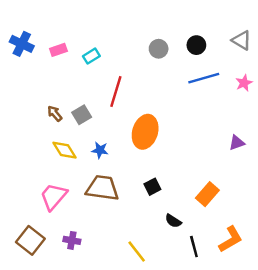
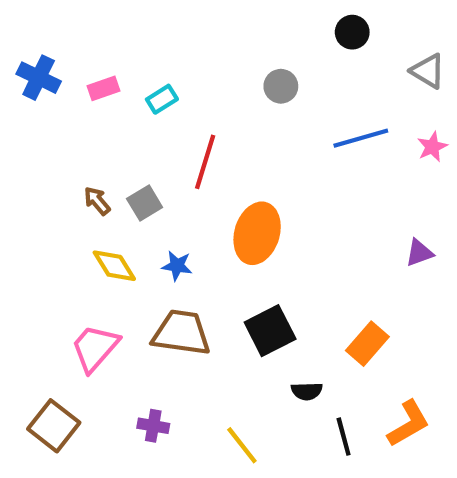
black circle: (196, 45) -> (352, 32), moved
black square: (152, 187) -> (270, 331), size x1.6
black semicircle: (173, 221) -> (307, 391), turned -35
purple cross: (72, 240) -> (153, 426), moved

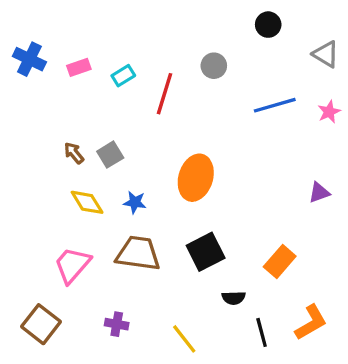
red line: (205, 162) -> (164, 94), moved

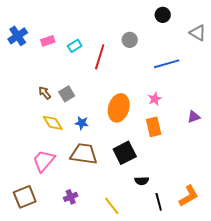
blue cross: (29, 59) -> (18, 36), turned 30
pink star: (329, 112) -> (155, 99), moved
orange rectangle: (280, 262) -> (154, 127), moved, turned -54
brown square: (41, 324) -> (25, 197), turned 30
purple cross: (117, 324) -> (71, 197), turned -32

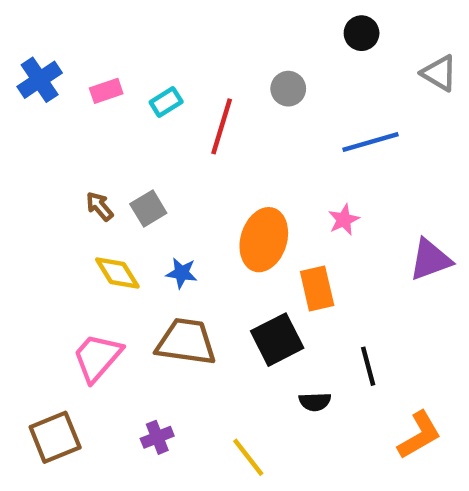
purple triangle: (194, 117) -> (430, 260), size x1.5
orange rectangle: (154, 127) -> (317, 288), moved
black line: (159, 202) -> (368, 366), moved

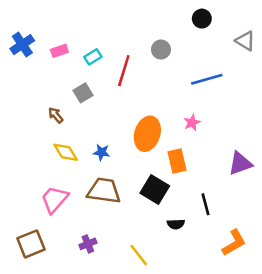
gray square: (148, 209) -> (83, 93), moved
purple triangle: (430, 260) -> (240, 163), moved
black square: (277, 340) -> (155, 189), turned -32

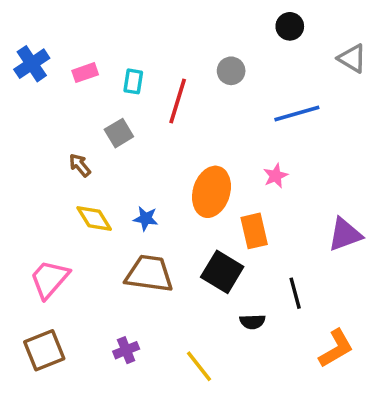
cyan rectangle: (93, 57) -> (133, 81), turned -49
pink trapezoid: (54, 199) -> (50, 279), moved

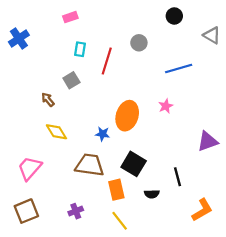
pink rectangle: (85, 73) -> (70, 17), moved
blue star: (146, 218) -> (102, 134), moved
orange rectangle: (254, 231) -> (116, 190), moved

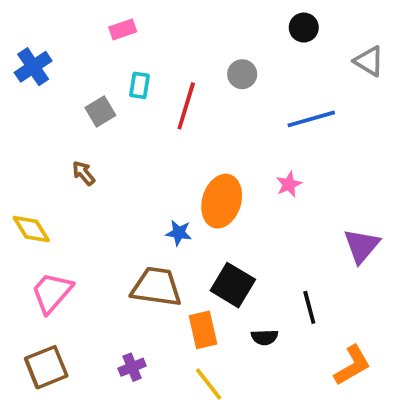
gray square: (71, 80) -> (100, 111), moved
yellow diamond: (56, 132) -> (31, 229), moved
purple triangle: (208, 141) -> (362, 246), turned -30

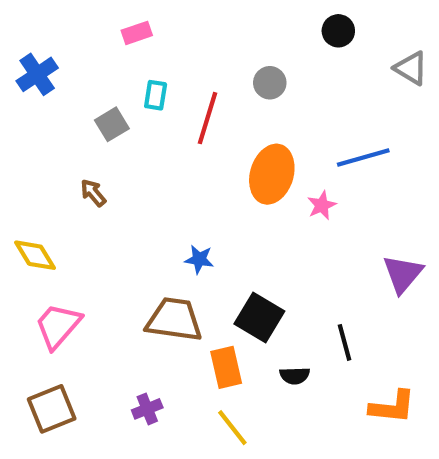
blue line: (311, 119) -> (363, 158), moved
orange ellipse: (222, 201) -> (272, 174), moved
orange L-shape: (352, 365) -> (392, 407), turned 36

